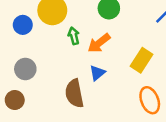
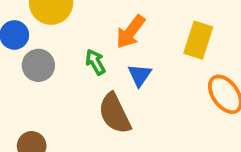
green arrow: (74, 36) -> (95, 62), moved
gray circle: (25, 69) -> (38, 65), moved

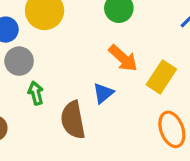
orange arrow: (131, 32) -> (123, 58), moved, turned -100
green arrow: (95, 62) -> (36, 93), moved

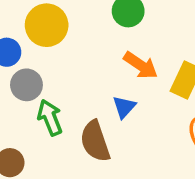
green arrow: (36, 93) -> (50, 118), size x1.4

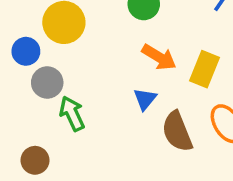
brown semicircle: (95, 141) -> (177, 132), moved

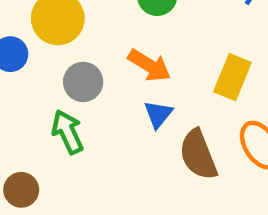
orange arrow: (159, 57) -> (149, 65), moved
gray circle: (47, 83) -> (83, 82), moved

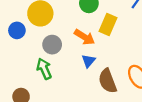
yellow rectangle: (232, 77) -> (108, 24), moved

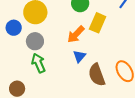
orange arrow: (84, 37) -> (76, 34), turned 102
gray circle: (52, 45) -> (35, 41), moved

